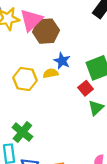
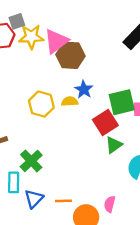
red square: (86, 88) -> (105, 122), size x1.5

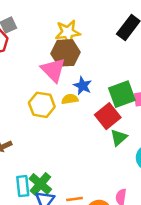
yellow star: (31, 37) -> (68, 32), moved
pink triangle: (56, 41) -> (53, 70), moved, turned -32
green cross: (31, 161) -> (40, 184), moved

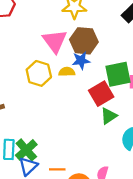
brown hexagon: (66, 53) -> (84, 41), moved
blue star: (83, 86) -> (81, 61), turned 30

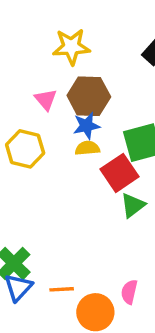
pink triangle: (55, 41) -> (46, 100), size x0.6
yellow semicircle: (67, 72) -> (87, 148), moved

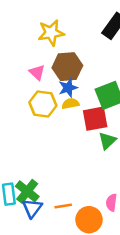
yellow hexagon: (25, 149) -> (43, 104), moved
red square: (119, 173) -> (95, 119), turned 30

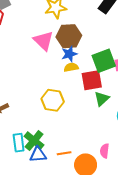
pink triangle: (37, 72) -> (43, 41), size x1.5
yellow hexagon: (43, 104) -> (53, 100), moved
blue triangle: (32, 208) -> (38, 155), turned 48

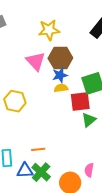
yellow hexagon: (53, 100) -> (15, 101), moved
green cross: (34, 141) -> (41, 172), moved
orange line: (64, 153) -> (38, 149), moved

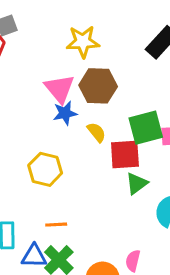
blue star: (60, 75) -> (65, 113), moved
yellow semicircle: (61, 88) -> (96, 132), turned 56
yellow hexagon: (15, 101) -> (45, 169), moved

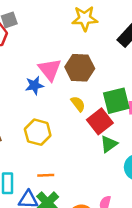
yellow star: (83, 42) -> (85, 18), moved
blue star: (65, 113) -> (34, 85), moved
red square: (125, 154) -> (100, 121), turned -35

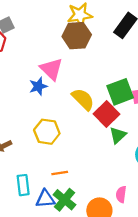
brown hexagon: (80, 68) -> (77, 36), moved
yellow semicircle: (78, 104) -> (83, 99), size x1.5

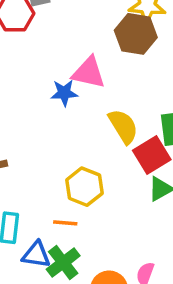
pink triangle: (51, 69) -> (89, 73), turned -45
yellow hexagon: (47, 132) -> (84, 187), moved

